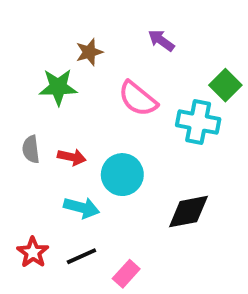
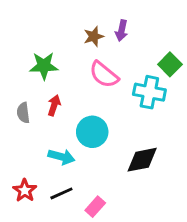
purple arrow: (161, 40) -> (122, 31), turned -114
brown star: (89, 52) -> (94, 36), moved
red arrow: (72, 157) -> (54, 105), moved, turned -84

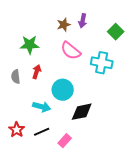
green square: (170, 64) -> (116, 32), moved
black diamond: (142, 160) -> (82, 112), moved

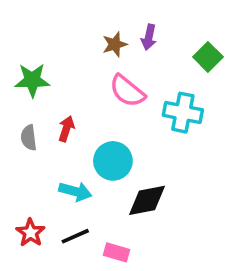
green star: (30, 45) -> (32, 80), moved
pink rectangle: (65, 141) -> (117, 252), turned 64

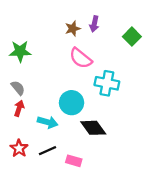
cyan cross: (183, 113) -> (107, 83), moved
red arrow: (66, 129) -> (19, 108), moved
gray semicircle: (29, 138) -> (18, 88), turned 147
black diamond: (147, 200) -> (93, 128), turned 65

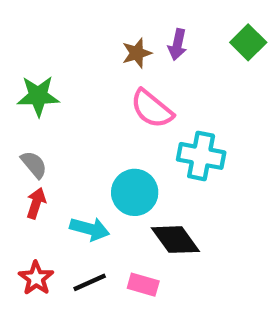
green square: (132, 37) -> (248, 42), moved
pink rectangle: (74, 161) -> (143, 285), moved

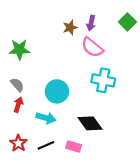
pink semicircle: (152, 109) -> (92, 47), moved
cyan circle: (135, 192) -> (57, 91), moved

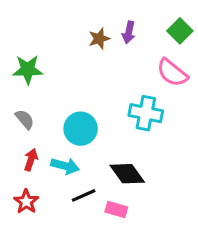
pink semicircle: (92, 47) -> (172, 73), moved
red arrow: (18, 105) -> (31, 160), moved
black line: (46, 145) -> (84, 195), moved
pink rectangle: (73, 147) -> (116, 209), moved

